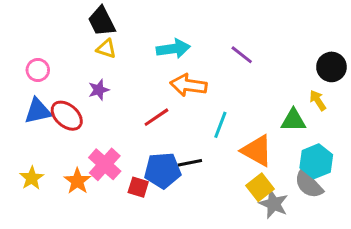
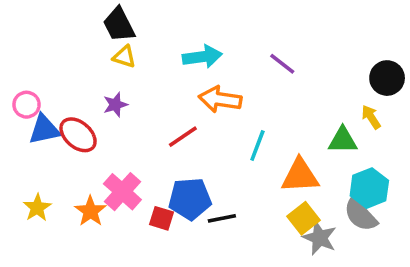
pink circle: (38, 70) -> (27, 105), moved
orange triangle: (257, 151) -> (300, 176), turned -32
black line: (190, 163) -> (222, 218), moved

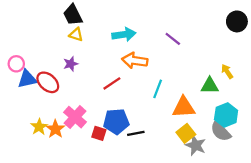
black circle: (387, 78) -> (237, 21), moved
yellow star: (37, 208) -> (39, 127), moved

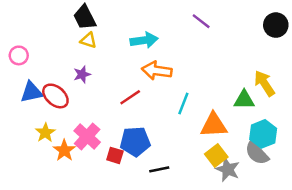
purple line: (173, 39) -> (201, 21), moved
pink circle: (16, 64) -> (19, 55), moved
yellow arrow: (227, 71) -> (264, 83), size x1.5
yellow star: (39, 127) -> (45, 133), moved
black line: (136, 133) -> (159, 169), moved

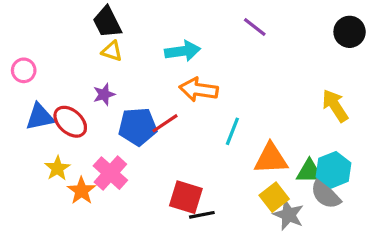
green triangle: (244, 100) -> (309, 171), moved
blue pentagon: (135, 142) -> (138, 127), moved
red square: (115, 155) -> (186, 197), moved, size x1.5

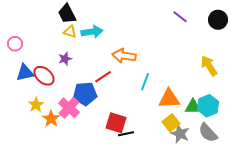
purple line: (255, 27) -> (180, 17), moved
cyan arrow: (183, 51) -> (92, 32), moved
blue pentagon: (138, 127) -> (85, 94), moved
gray semicircle: (325, 194) -> (208, 133), moved

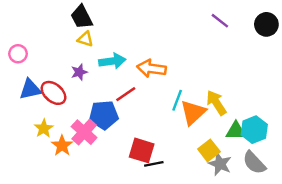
cyan arrow: (92, 32) -> (112, 61), moved
yellow arrow: (209, 66) -> (216, 103), moved
orange triangle: (169, 99) -> (193, 112), moved, turned -40

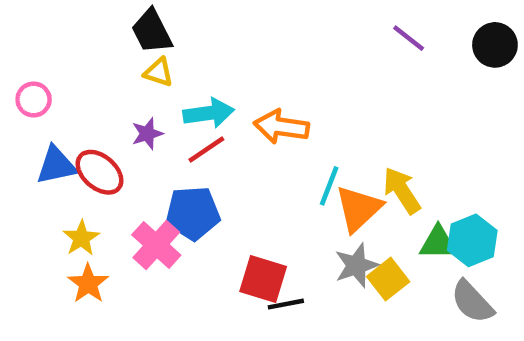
red line: (126, 94) -> (206, 149), moved
orange star: (62, 146) -> (88, 284), moved
gray star: (220, 164) -> (356, 265), moved, turned 30

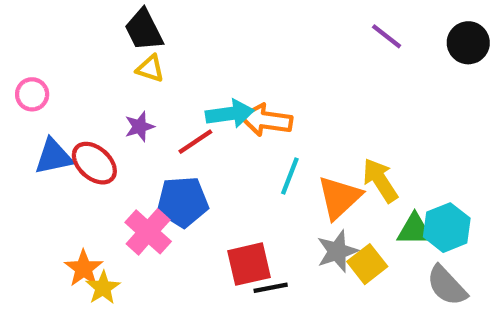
cyan arrow: (209, 113) -> (230, 114), moved
cyan line: (329, 186) -> (290, 176), moved
yellow star: (81, 238) -> (103, 288), moved
red square: (263, 279) -> (249, 264), turned -30

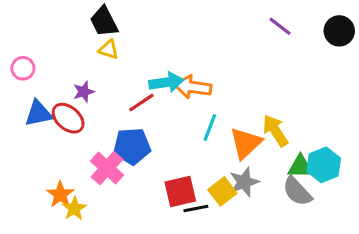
purple star: (139, 127) -> (84, 92), moved
yellow square: (367, 264) -> (222, 191), moved
gray semicircle: (447, 286) -> (297, 191), moved

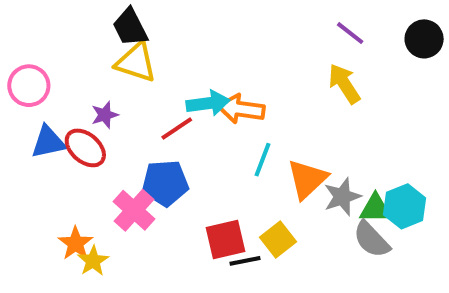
yellow triangle: (109, 50) -> (136, 62), size x1.6
pink circle: (23, 68) -> (29, 86), size x1.4
yellow arrow: (275, 131) -> (344, 84), moved
gray star: (244, 182) -> (342, 197), moved

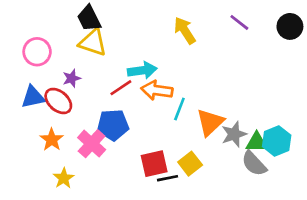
yellow arrow: (344, 84) -> (185, 30), moved
pink circle: (29, 86) -> (37, 52), moved
orange arrow: (241, 109) -> (157, 90), moved
orange star: (76, 243) -> (52, 140), moved

